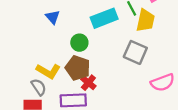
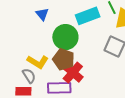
green circle: (79, 43) -> (65, 37), size x1.6
red cross: (88, 83) -> (73, 73), size x1.5

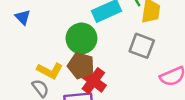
blue triangle: (42, 14) -> (23, 17), moved

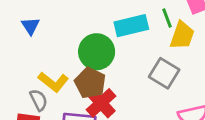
blue triangle: (23, 17) -> (31, 26), moved

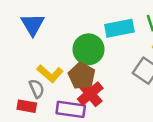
blue triangle: (31, 26) -> (33, 24), size x1.5

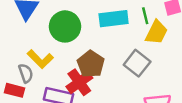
green circle: (88, 49) -> (65, 26), moved
brown pentagon: (82, 76) -> (91, 64), moved

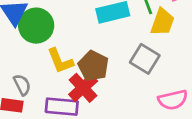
green circle: (65, 26) -> (36, 26), moved
yellow L-shape: (40, 59) -> (60, 61), moved, turned 30

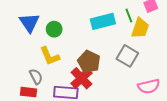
green circle: (36, 26) -> (54, 29), moved, size x0.6
yellow L-shape: (60, 61) -> (50, 56), moved

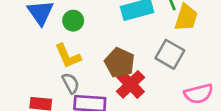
gray semicircle: (36, 77) -> (71, 83), moved
red cross: (82, 78) -> (131, 84), moved

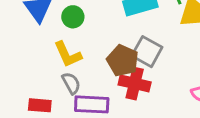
gray square: (170, 54) -> (147, 52), moved
red cross: (131, 84) -> (135, 83), turned -32

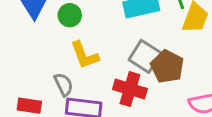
yellow L-shape: (68, 54) -> (85, 55), moved
brown pentagon: (123, 61) -> (167, 67), moved

